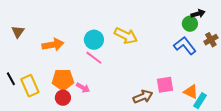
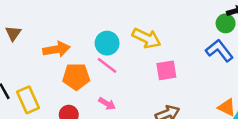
orange pentagon: (63, 80) -> (76, 76), moved
pink square: (165, 85) -> (166, 70), moved
pink arrow: (83, 88) -> (107, 104), moved

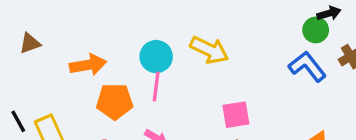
brown triangle: (13, 33) -> (30, 43), turned 35
pink line: (107, 65) -> (156, 86), turned 60
pink square: (166, 70) -> (236, 115), moved

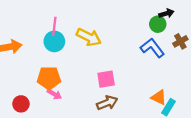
pink line: (156, 86) -> (54, 26), moved
orange pentagon: (115, 101) -> (49, 78), moved

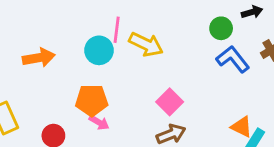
green circle: (158, 24) -> (221, 28), moved
pink line: (54, 26) -> (117, 30), moved
pink square: (106, 79) -> (170, 102), turned -36

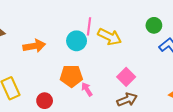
green circle: (221, 28) -> (154, 25), moved
pink arrow: (99, 122) -> (87, 89), moved, turned -152

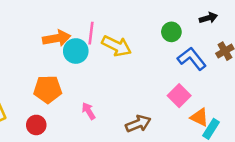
orange arrow: (34, 46) -> (57, 38), moved
orange pentagon: (71, 76) -> (48, 89), moved
pink square: (126, 77) -> (179, 96), moved

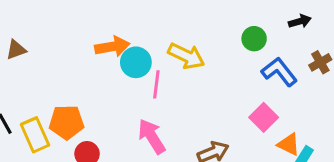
pink line: (91, 33) -> (156, 84), moved
orange pentagon: (48, 89) -> (67, 122), moved
pink arrow: (89, 111) -> (152, 136), size x1.6

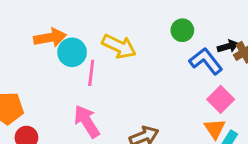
black arrow: (300, 21) -> (228, 46), moved
pink square: (264, 117) -> (221, 99), moved
orange triangle: (289, 144) -> (215, 129), turned 30

